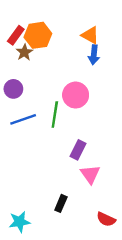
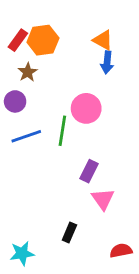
brown star: (24, 52) -> (28, 72), moved
red semicircle: (106, 219) -> (121, 251), turned 144

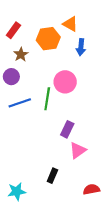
orange hexagon: (43, 40) -> (48, 39), moved
orange triangle: (103, 40) -> (70, 24), moved
pink triangle: (103, 199) -> (78, 150), turned 30

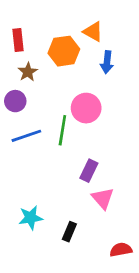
red rectangle: (13, 30) -> (18, 40), turned -42
pink triangle: (78, 150) -> (103, 198), turned -36
cyan star: (17, 191) -> (31, 218), moved

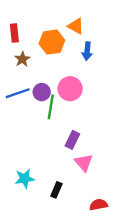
purple circle: (15, 101) -> (42, 92), moved
blue line: (26, 136) -> (18, 93), moved

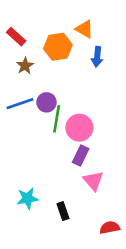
red rectangle: (14, 33) -> (16, 37), turned -42
pink circle: (70, 89) -> (79, 128), moved
black rectangle: (56, 190) -> (63, 211), turned -42

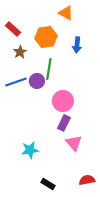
orange triangle: (84, 29) -> (66, 13), moved
green line: (57, 119) -> (49, 69), moved
cyan star: (28, 198) -> (30, 150), moved
black rectangle: (63, 211) -> (48, 184), moved, turned -40

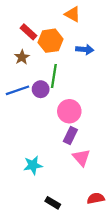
red rectangle: (13, 29) -> (28, 32), moved
blue arrow: (77, 45) -> (85, 50), turned -91

